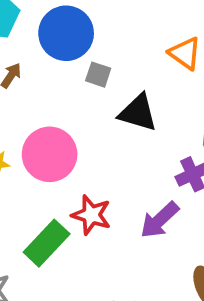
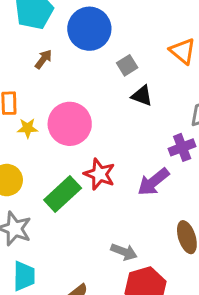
gray square: (98, 75) -> (127, 65), moved, turned 36
black triangle: (138, 113) -> (142, 96), size x0.7

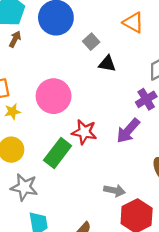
brown arrow: (43, 59) -> (15, 39), moved
yellow star: (28, 128) -> (12, 112), moved

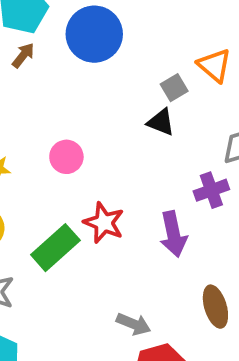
gray square: (91, 42) -> (174, 88), moved
pink circle: (54, 96) -> (66, 157), size x0.6
purple arrow: (128, 131) -> (173, 234), turned -64

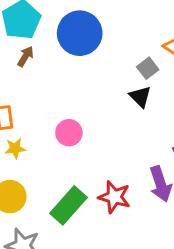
black triangle: (161, 122) -> (140, 97), turned 30
red star: (104, 223) -> (114, 197), moved

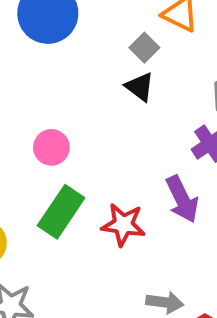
green rectangle: (69, 205) -> (61, 212), moved

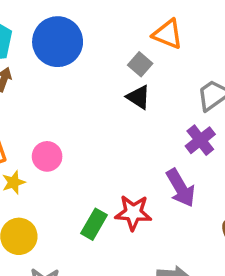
pink circle: (51, 147) -> (47, 156), moved
green rectangle: (61, 212) -> (94, 224), moved, size x0.7

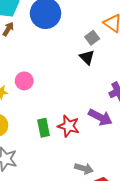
purple arrow: (181, 188) -> (100, 117), turned -45
green rectangle: (94, 224) -> (43, 128), turned -54

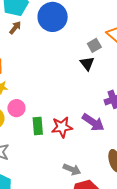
pink circle: (24, 81) -> (16, 108), moved
red star: (69, 126) -> (62, 127), turned -30

